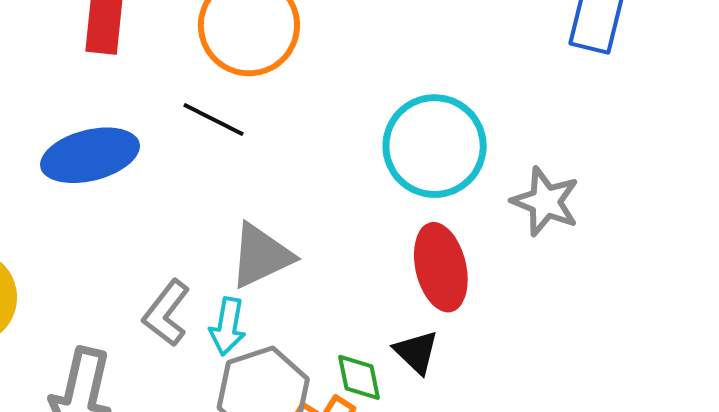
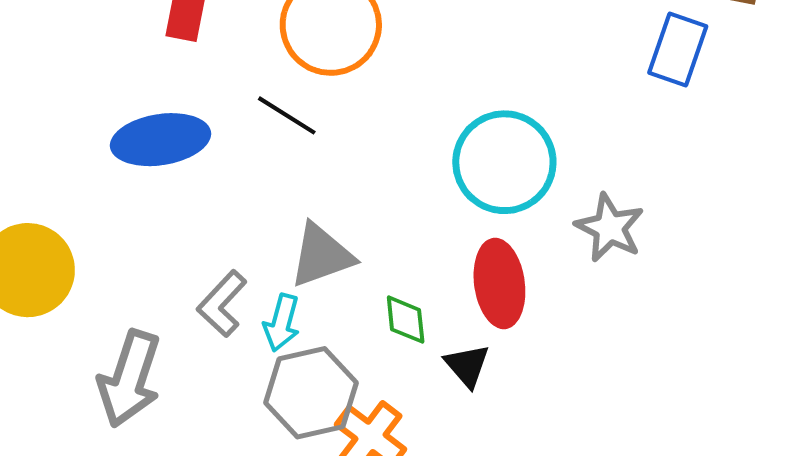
green diamond: (359, 377) -> (406, 320), moved

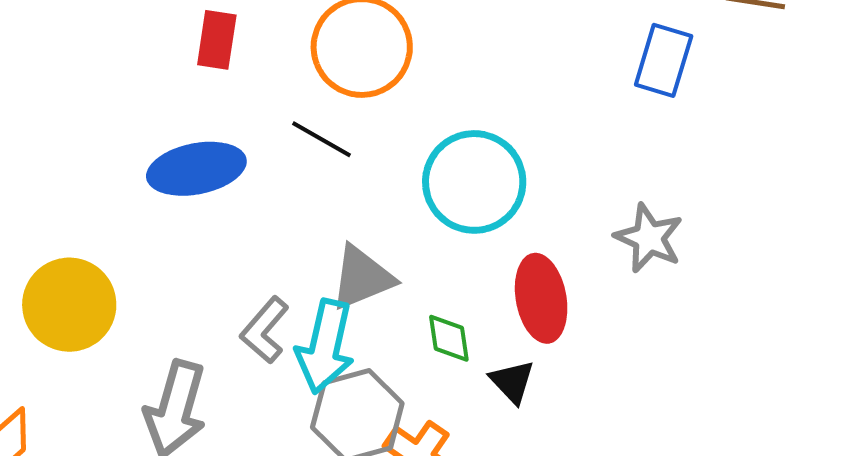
blue rectangle: (678, 49) -> (664, 60), moved
cyan circle: (504, 162) -> (474, 182), moved
cyan arrow: (282, 323) -> (325, 347), size x1.6

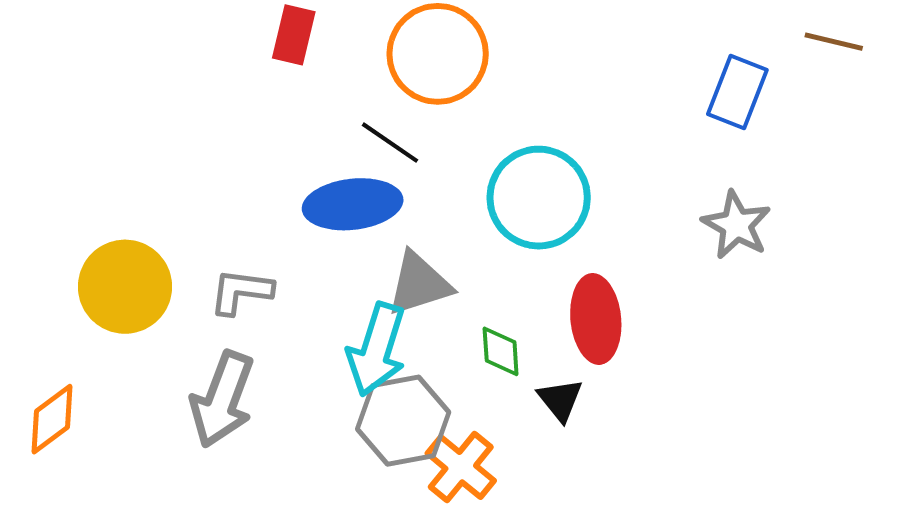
blue ellipse: (196, 169) -> (353, 204), moved
gray star: (649, 238) -> (736, 225), moved
gray L-shape: (265, 330) -> (241, 291), moved, turned 52

